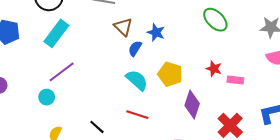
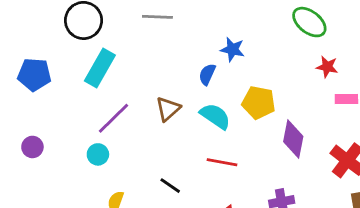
brown triangle: (123, 27) -> (168, 109), moved, turned 42
red star: (214, 69) -> (327, 67), moved

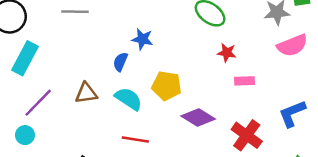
brown triangle: (168, 109) -> (86, 93), turned 35
purple diamond: (293, 139) -> (198, 118), turned -68

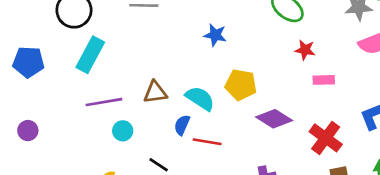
blue semicircle: (120, 62) -> (182, 125), moved
purple line: (38, 103) -> (104, 102), turned 36
cyan circle: (25, 135) -> (123, 131), moved

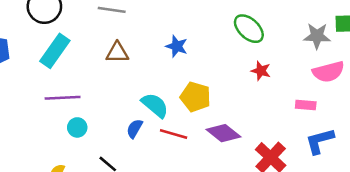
pink rectangle: (324, 80) -> (306, 105), moved
brown triangle: (155, 92) -> (117, 53), moved
red line: (207, 142) -> (174, 134), moved

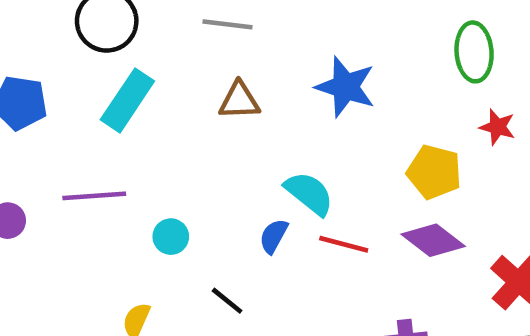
green ellipse: (249, 29) -> (474, 52), turned 44
blue star: (177, 46) -> (346, 87), size x1.5
yellow pentagon: (195, 97) -> (434, 172), moved
purple line: (63, 98) -> (94, 196), moved

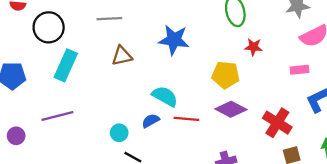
blue semicircle: (274, 236) -> (151, 121), turned 42
cyan circle: (171, 237) -> (119, 133), moved

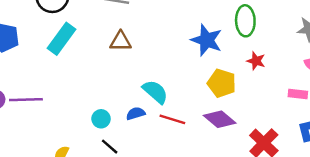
blue star: (174, 40) -> (207, 40), moved
purple line: (57, 116) -> (26, 100), moved

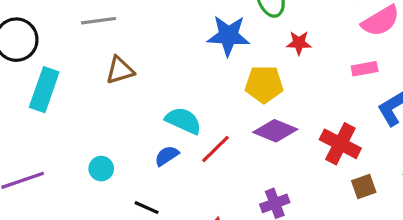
cyan circle: (101, 119) -> (101, 169), moved
red line: (172, 119) -> (216, 149), turned -45

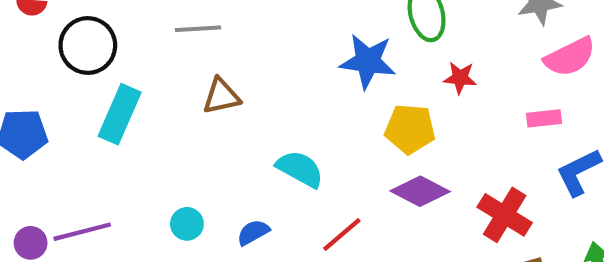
red line: (216, 149) -> (342, 235), moved
blue semicircle: (167, 156) -> (253, 232), moved

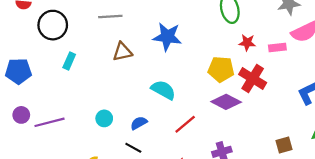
blue star: (368, 61) -> (167, 37), moved
cyan rectangle: (120, 114) -> (69, 61), size x0.6
pink rectangle: (544, 118) -> (277, 48), moved
red cross: (505, 215) -> (253, 78), moved
purple circle: (31, 243) -> (21, 115), moved

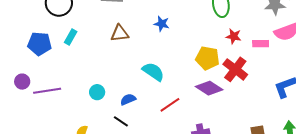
blue star: (167, 37) -> (162, 24), size x0.6
blue pentagon: (18, 71) -> (40, 44), moved

